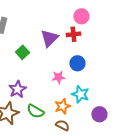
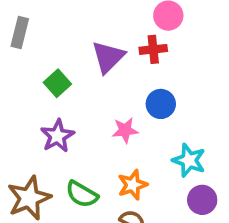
purple star: (17, 89) -> (57, 136), moved
cyan star: (80, 94) -> (189, 160), moved

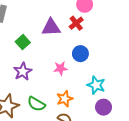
red cross: (153, 49) -> (76, 23), turned -32
purple triangle: (108, 57) -> (51, 27), turned 42

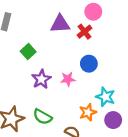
purple triangle: (51, 27) -> (60, 24), moved
purple star: (23, 71) -> (41, 79), moved
orange star: (65, 99) -> (88, 112), moved

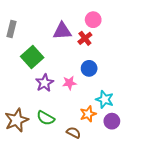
green square: (28, 52) -> (32, 57), size x1.5

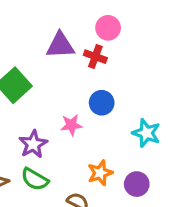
red cross: (85, 38) -> (95, 57), turned -32
purple star: (45, 83) -> (33, 144), moved
cyan star: (105, 99) -> (146, 133), moved

